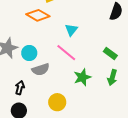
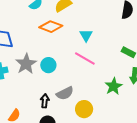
gray semicircle: (41, 69) -> (65, 93), moved
green star: (82, 77) -> (113, 86), moved

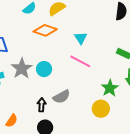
yellow circle: (84, 109) -> (101, 109), moved

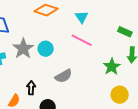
black arrow: (42, 105) -> (31, 88), moved
yellow circle: (101, 109) -> (120, 95), moved

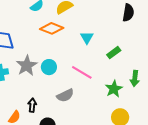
green rectangle: (125, 32) -> (114, 53), moved, turned -64
pink line: (82, 40) -> (82, 72), moved

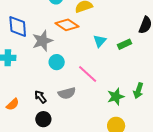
green rectangle: (114, 53) -> (125, 44), moved
gray star: (27, 66) -> (42, 41), moved
black arrow: (32, 105) -> (40, 97), moved, turned -56

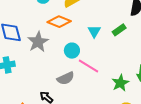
cyan circle: (57, 62) -> (72, 51), moved
gray semicircle: (67, 93) -> (66, 78), moved

